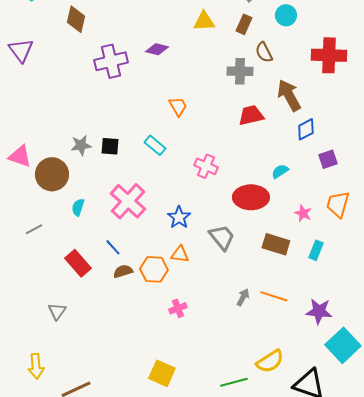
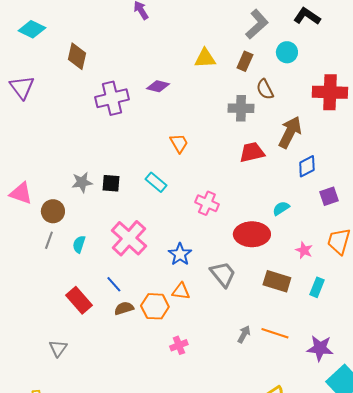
brown arrow: (289, 95) -> (290, 132), turned 56
brown circle: (52, 174) -> (53, 211), size x0.7
gray line: (34, 229) -> (49, 240), moved, turned -42

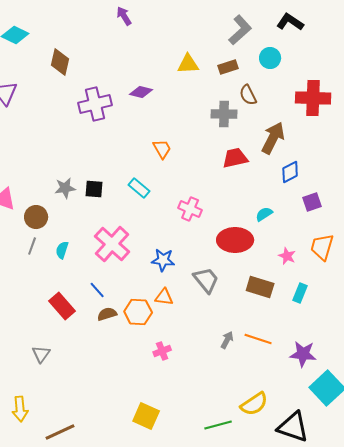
brown rectangle: (245, 61) -> (228, 67), turned 48
blue star: (180, 254) -> (163, 260), turned -30

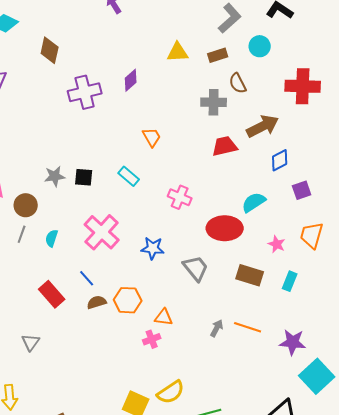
purple diamond: (141, 92) -> (131, 80), turned -55
brown arrow: (273, 138) -> (263, 126), turned 36
cyan semicircle: (264, 214) -> (254, 202), size x1.4
orange triangle: (164, 297) -> (164, 317), moved
yellow semicircle: (254, 404) -> (171, 392), moved

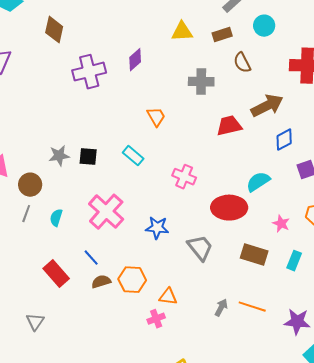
gray cross: (214, 102) -> (201, 82), moved

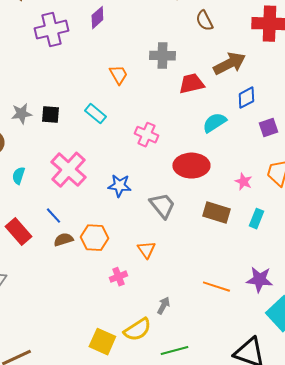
gray cross: (201, 82) -> (162, 56), moved
cyan semicircle: (258, 182) -> (214, 123), moved
orange triangle: (168, 297) -> (146, 250), moved, turned 48
orange line: (252, 307) -> (216, 287), moved
gray arrow: (221, 308) -> (163, 306), moved

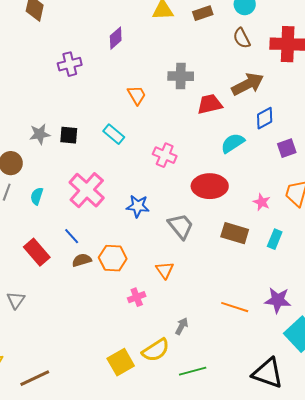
brown semicircle: (204, 21) -> (242, 38), moved
purple cross: (51, 30) -> (70, 64), moved, size x0.7
yellow square: (102, 342) -> (121, 362), turned 36

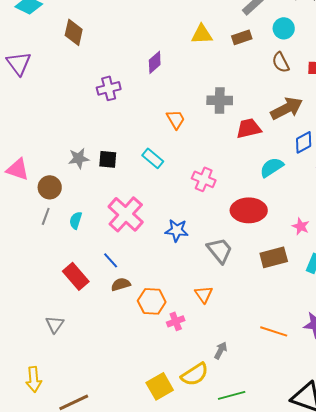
brown rectangle: (235, 233) -> (274, 257), turned -32
orange hexagon: (113, 258) -> (152, 301), moved

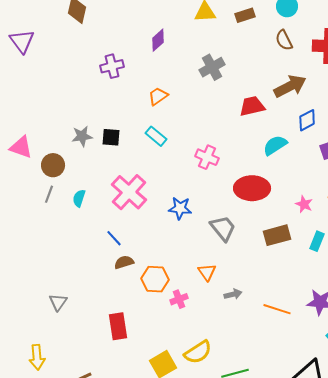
gray cross: (220, 100) -> (212, 67), moved, turned -30
orange trapezoid: (176, 119) -> (158, 96), moved, turned -95
red rectangle: (76, 276) -> (118, 326), moved, turned 32
gray arrow: (221, 350) -> (233, 294), moved, turned 48

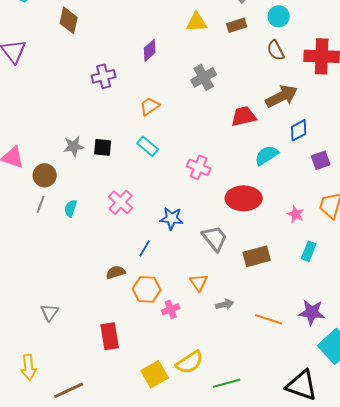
pink cross: (129, 192) -> (121, 202), size x0.7
brown rectangle: (277, 235) -> (257, 256), moved
blue line: (114, 238) -> (145, 248), moved, turned 72

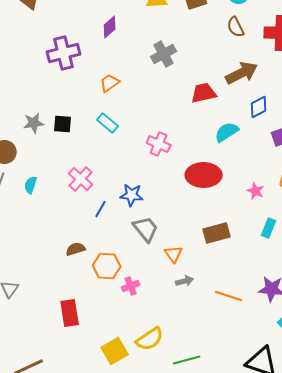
purple cross: (104, 76) -> (64, 53), size x1.4
gray trapezoid: (215, 238) -> (146, 229), moved
blue line: (145, 248) -> (101, 209), moved
orange triangle: (199, 282) -> (174, 254), moved

